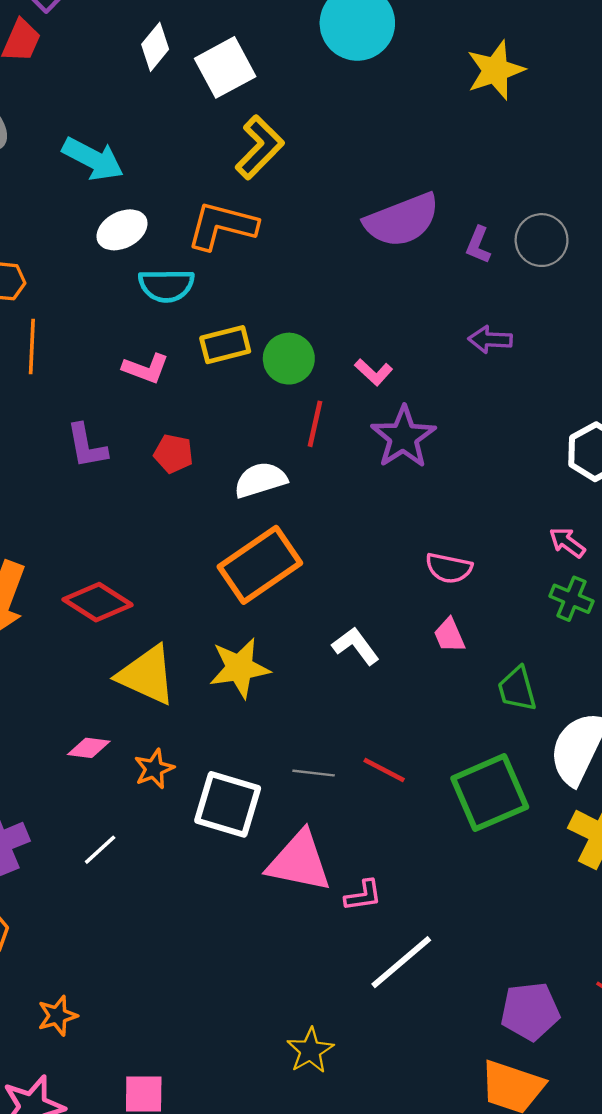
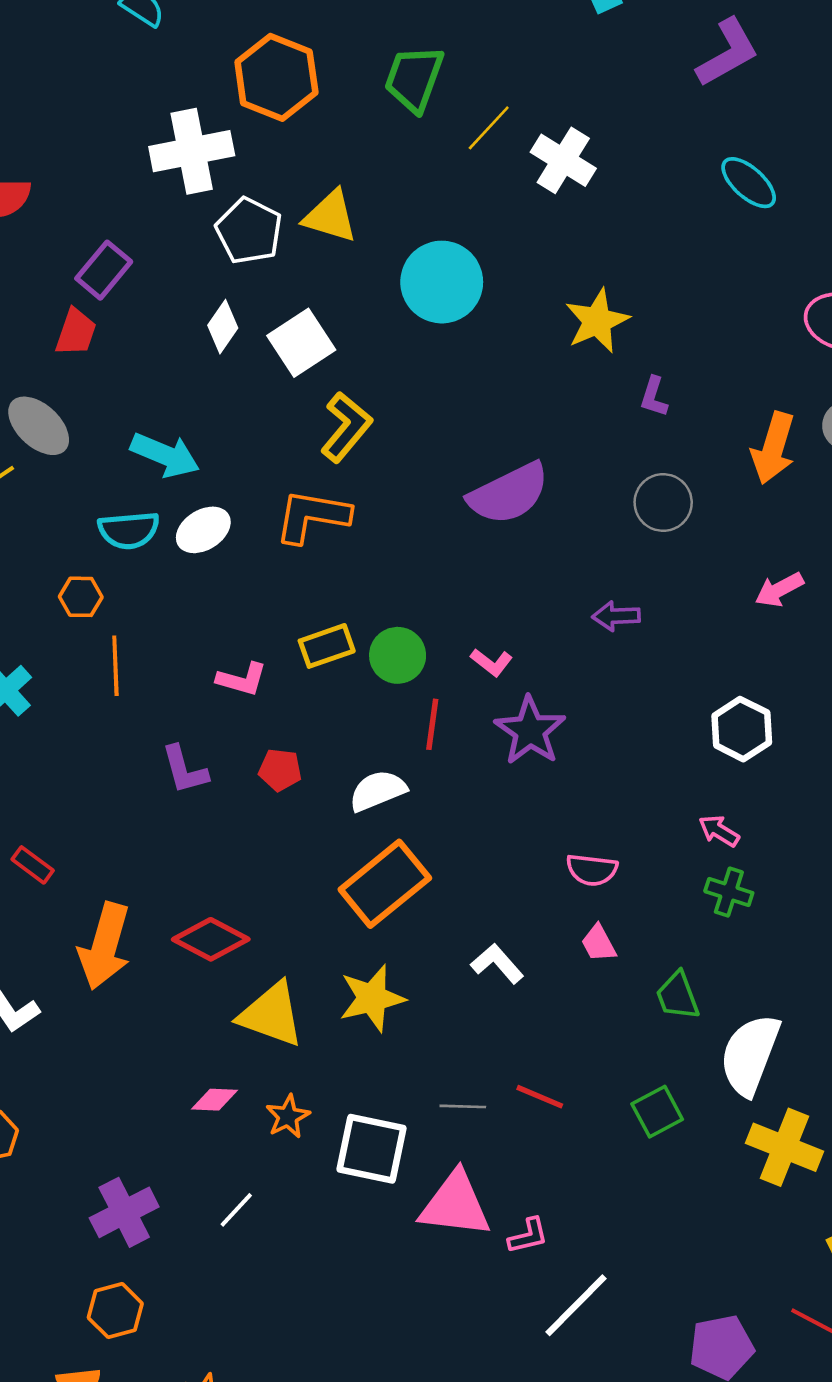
purple L-shape: (478, 245) -> (654, 397), moved
cyan semicircle: (166, 285) -> (129, 530), moved
green square: (490, 793) -> (657, 1112), size x0.6

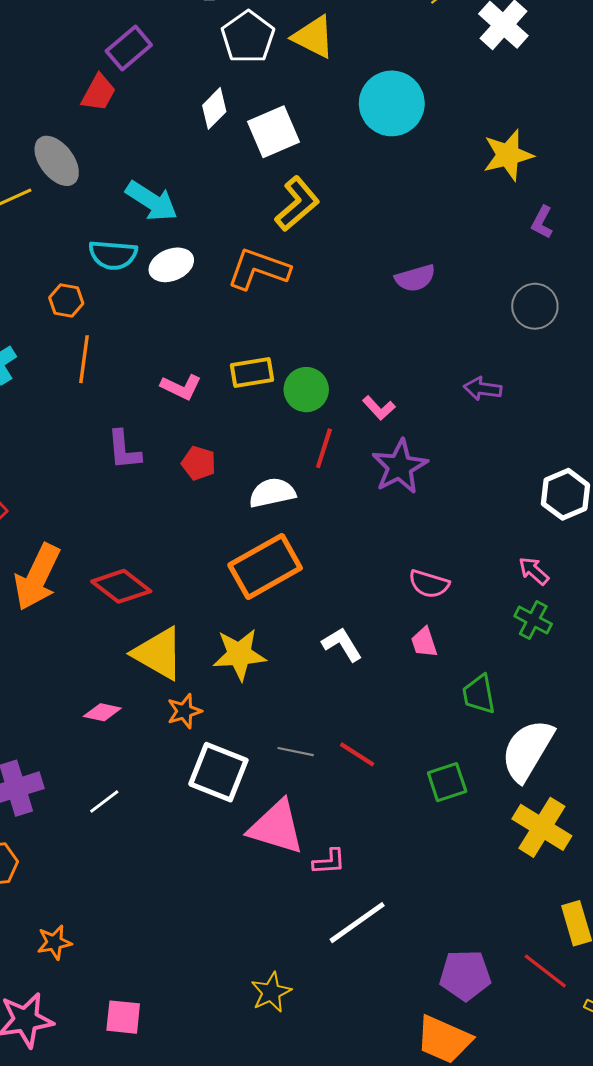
purple semicircle: (509, 494) -> (415, 278), size x0.6
orange star: (288, 1116) -> (184, 711), moved

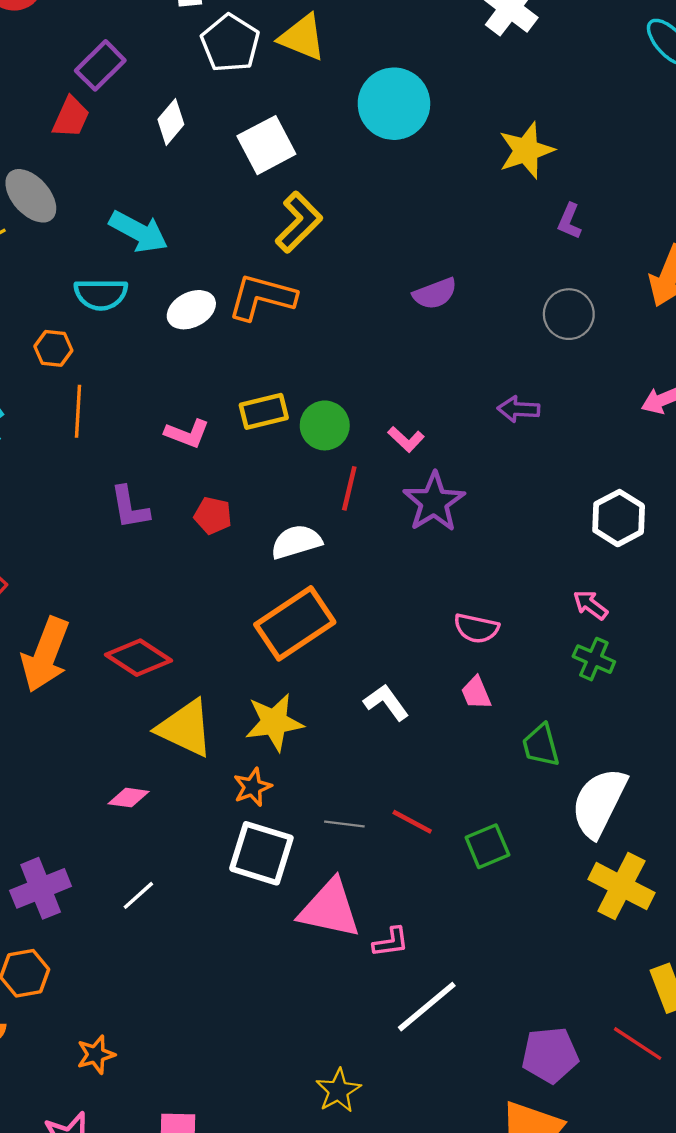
white diamond: (214, 108) -> (171, 122), moved
white ellipse: (171, 265) -> (191, 310), moved
orange star: (184, 711) -> (252, 787), moved
green square: (447, 782) -> (487, 846), moved

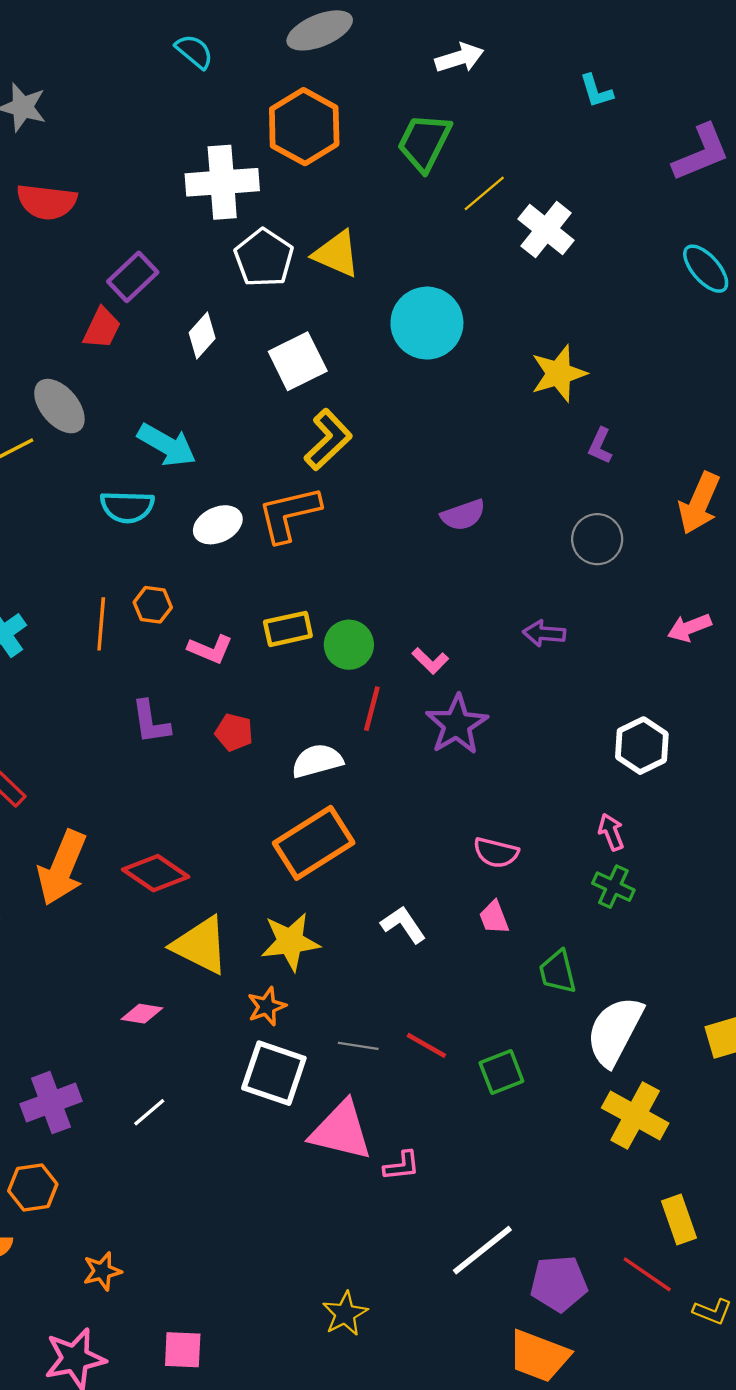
orange L-shape: (262, 297) -> (289, 514), turned -30
orange hexagon: (53, 348) -> (153, 605), moved
pink arrow: (590, 605) -> (611, 832), turned 30
white line: (427, 1007) -> (482, 1250), moved

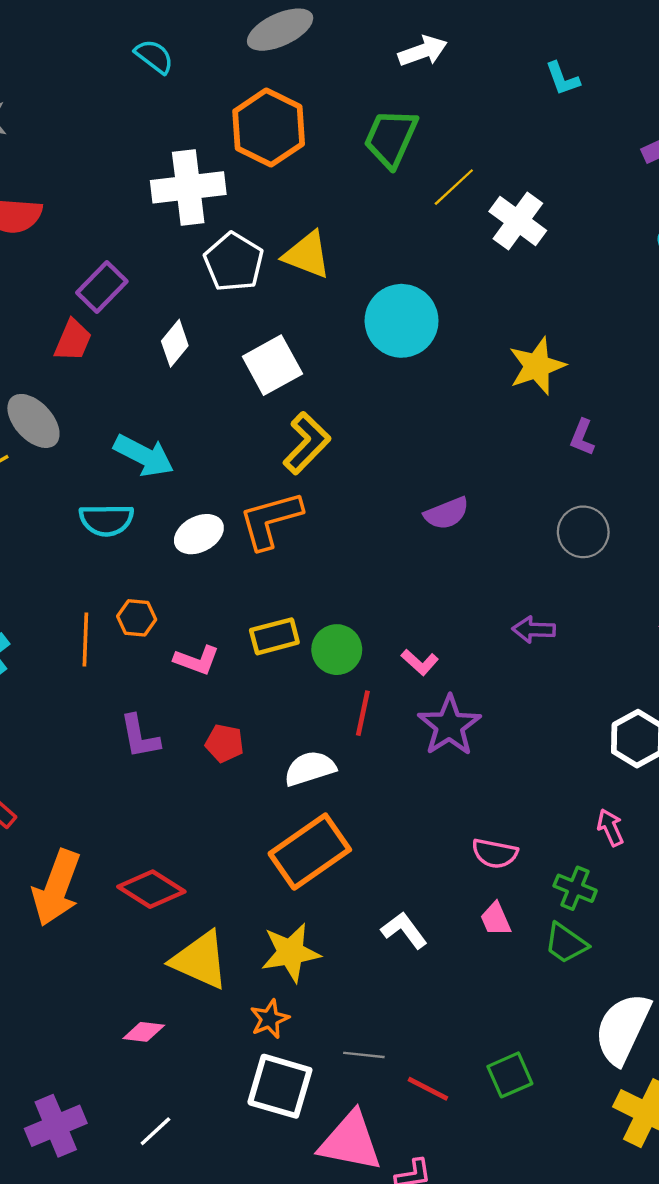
green cross: (613, 887) -> (575, 888), moved
green trapezoid: (558, 972) -> (566, 943), moved, turned -39
red line: (426, 1045) -> (428, 1089), moved

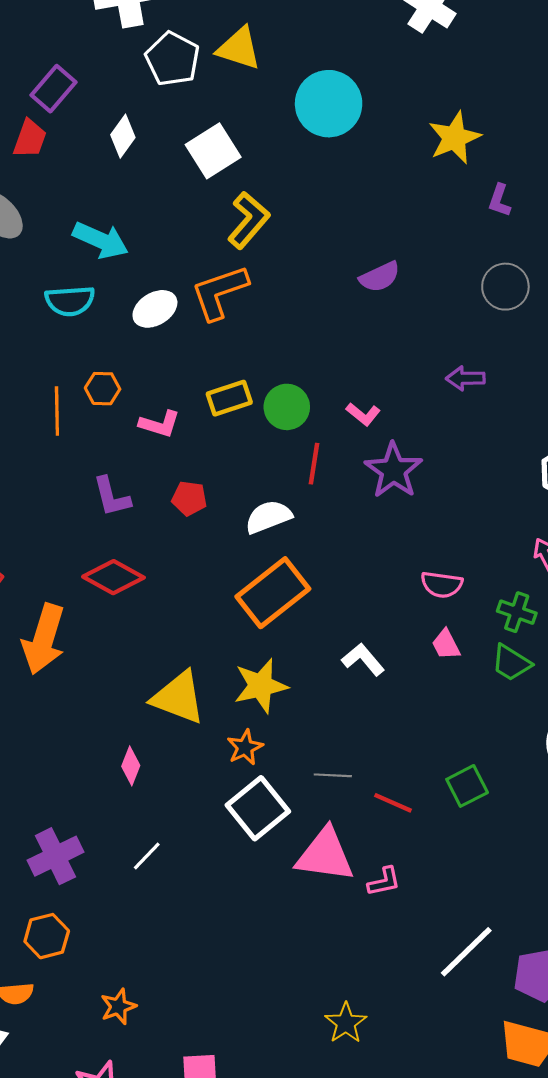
red diamond: (151, 889) -> (113, 577), moved
pink diamond: (144, 1032) -> (131, 766), turned -72
white square: (280, 1086) -> (258, 808), turned 38

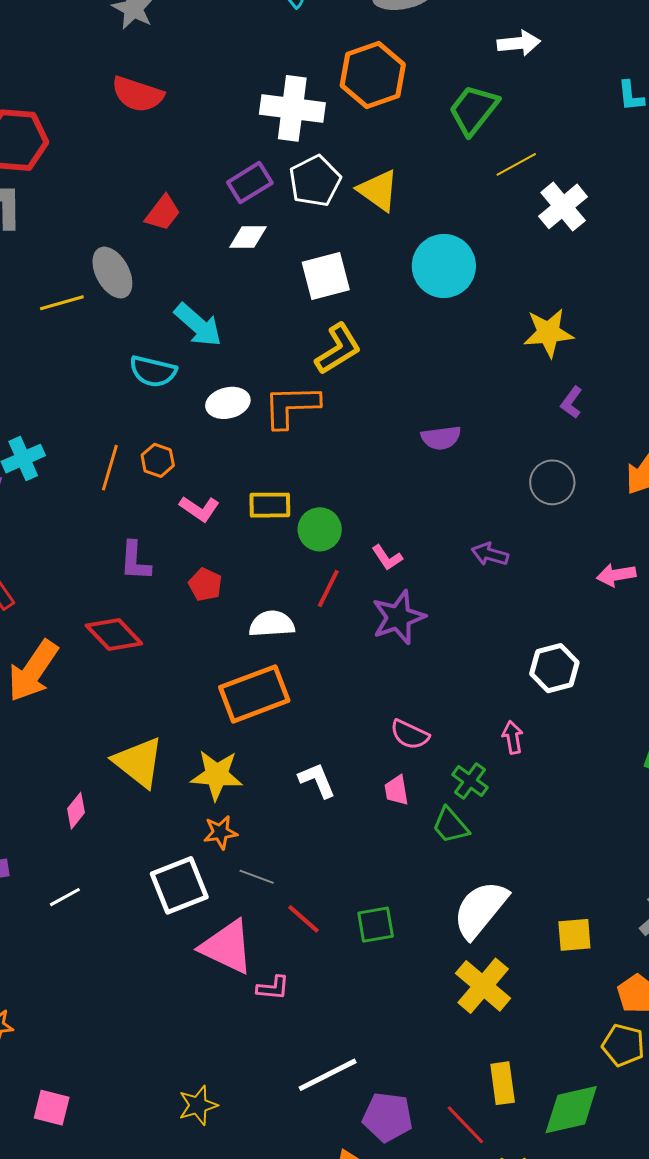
purple rectangle: (54, 89) -> (250, 183), moved
white diamond: (123, 136) -> (248, 237), turned 36
orange star: (245, 747) -> (220, 832), moved

